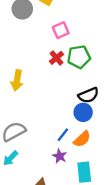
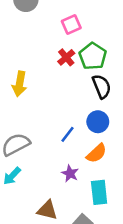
green pentagon: (79, 57) -> (93, 56), turned -30
black semicircle: (88, 95) -> (102, 86), moved, turned -90
blue line: (63, 135) -> (68, 134), moved

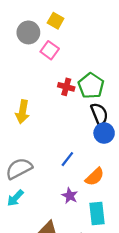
pink square: (71, 25) -> (50, 50), moved, turned -30
red cross: (66, 57) -> (66, 87), turned -35
blue circle: (98, 122) -> (104, 133), moved

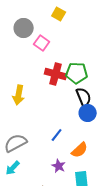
yellow square: (56, 21) -> (59, 14), moved
green pentagon: (91, 86) -> (77, 73), turned -30
red cross: (66, 87) -> (56, 74), size x1.5

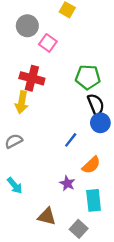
red cross: (56, 74) -> (32, 78), moved
blue line: (57, 135) -> (71, 140), moved
gray semicircle: (16, 143) -> (14, 141), moved, size x0.7
cyan arrow: (13, 168) -> (15, 186), turned -84

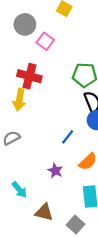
purple star: (67, 183) -> (55, 171), moved
cyan arrow: (15, 186) -> (19, 190), moved

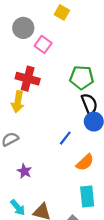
purple star: (55, 171) -> (24, 171), moved
cyan arrow: (19, 190) -> (18, 208), moved

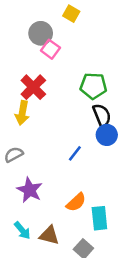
gray circle: (23, 28) -> (41, 33), moved
red cross: (28, 79) -> (33, 87), turned 30
orange semicircle: (85, 162) -> (76, 202), moved
purple star: (24, 171) -> (30, 190), size x1.5

